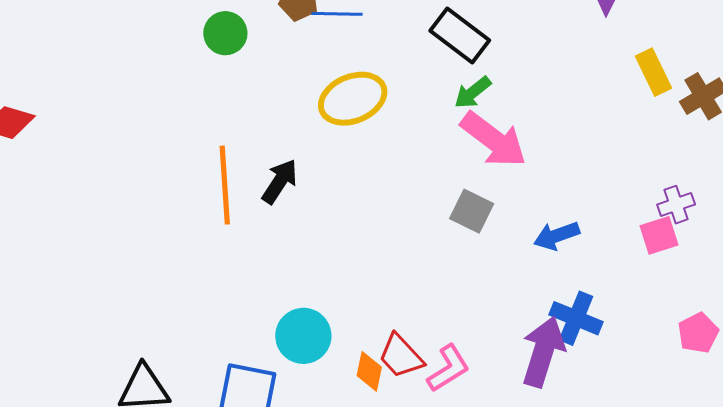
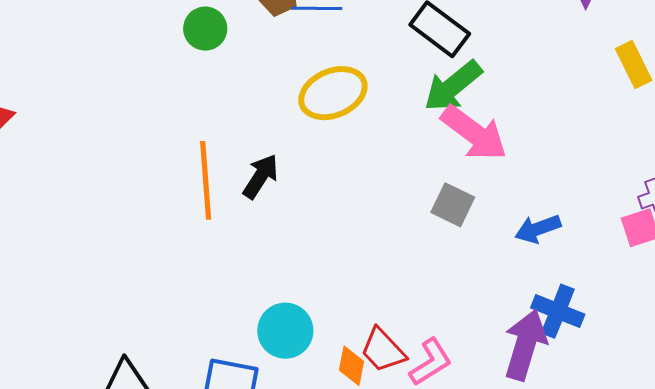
green arrow: (473, 93) -> (453, 86), size x1.6

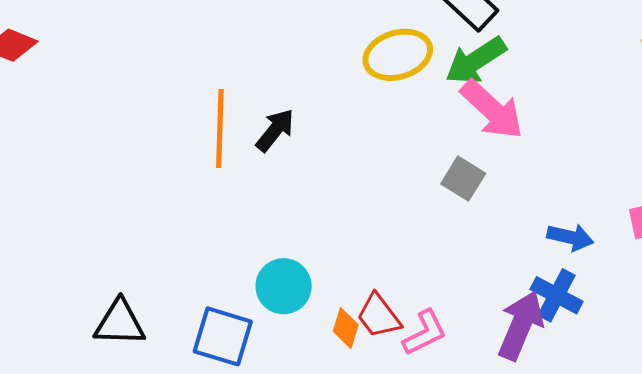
yellow ellipse: (333, 93) -> (398, 55), moved
blue arrow: (538, 229) -> (570, 237), moved, turned -153

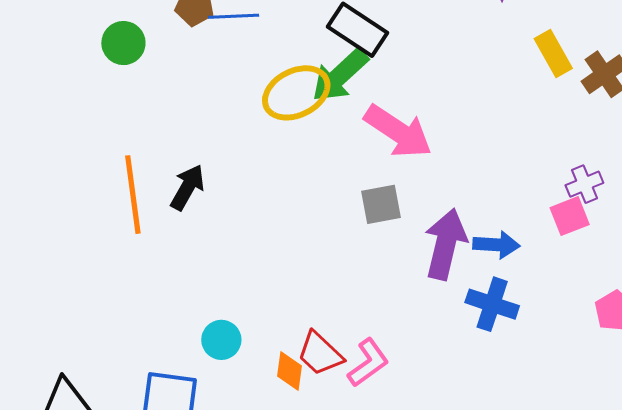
green arrow: (476, 61) -> (340, 75), moved
gray square: (463, 179) -> (381, 204), turned -33
cyan circle: (284, 286) -> (221, 340), size x0.7
purple arrow: (521, 325) -> (446, 244), moved

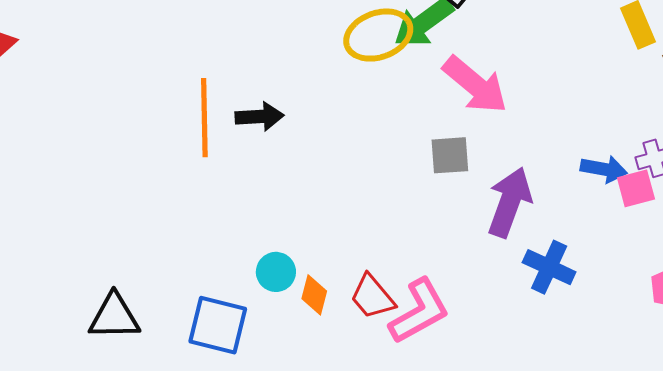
black arrow: (187, 187) -> (260, 117), turned 51
blue arrow: (496, 245) -> (604, 169), moved
pink L-shape: (368, 363) -> (419, 311), size x1.4
orange diamond: (289, 371) -> (314, 295), moved

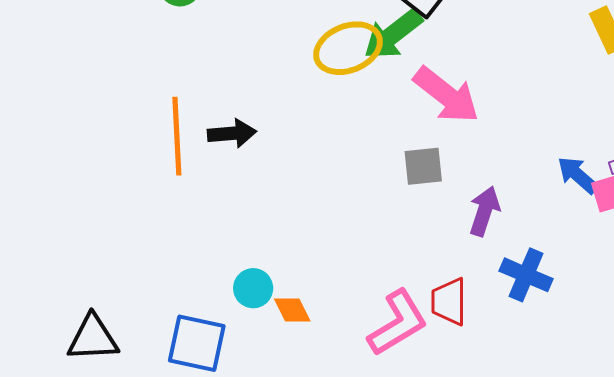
blue arrow: (604, 169) -> (578, 175), turned -147
purple arrow: (510, 202) -> (484, 211), size x0.7
orange diamond: (314, 295) -> (292, 310), turned -39
red trapezoid: (372, 297) -> (449, 302), moved, turned 42

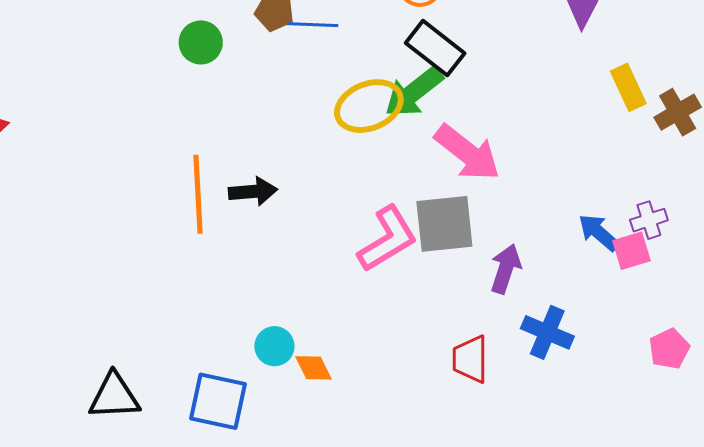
gray square: (423, 166) -> (444, 224), size x1.5
pink L-shape: (398, 323) -> (388, 239), moved

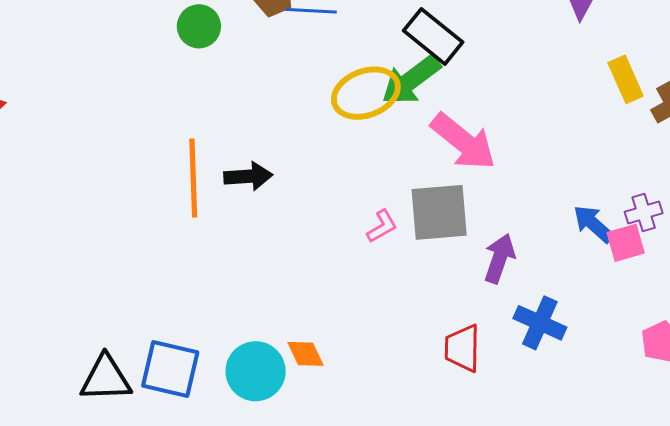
pink L-shape: (388, 239) -> (382, 226), size x0.5
cyan circle: (274, 346) -> (256, 371), moved, size x1.5
blue square: (218, 401) -> (170, 369), moved

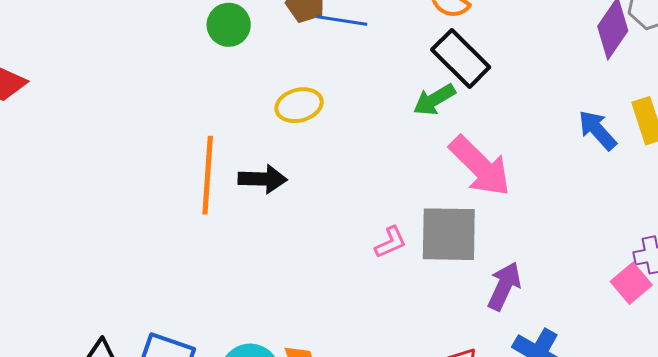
green arrow: (411, 80) -> (434, 100), size x0.7
yellow ellipse: (366, 93) -> (299, 105), moved, size x0.7
blue arrow: (593, 224) -> (597, 130), moved
pink square: (626, 243) -> (631, 283), turned -30

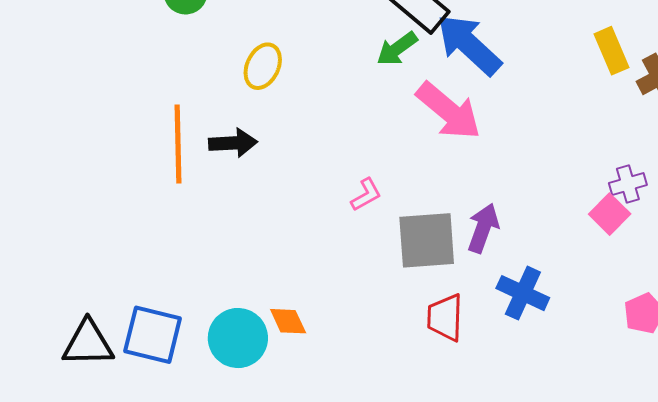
yellow ellipse: (299, 105) -> (263, 66), turned -45
blue arrow: (597, 130) -> (469, 45), moved, size x1.6
gray square: (449, 234) -> (427, 240), moved

